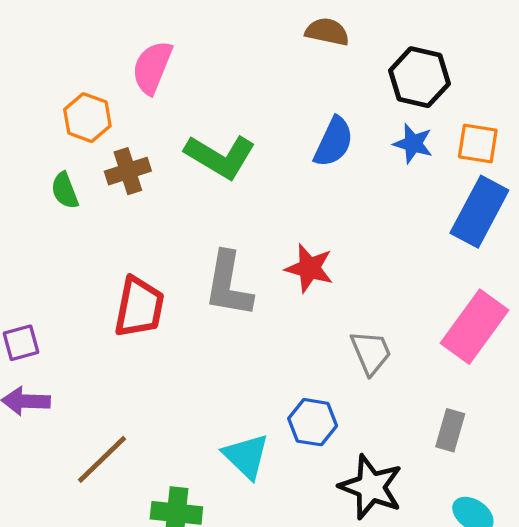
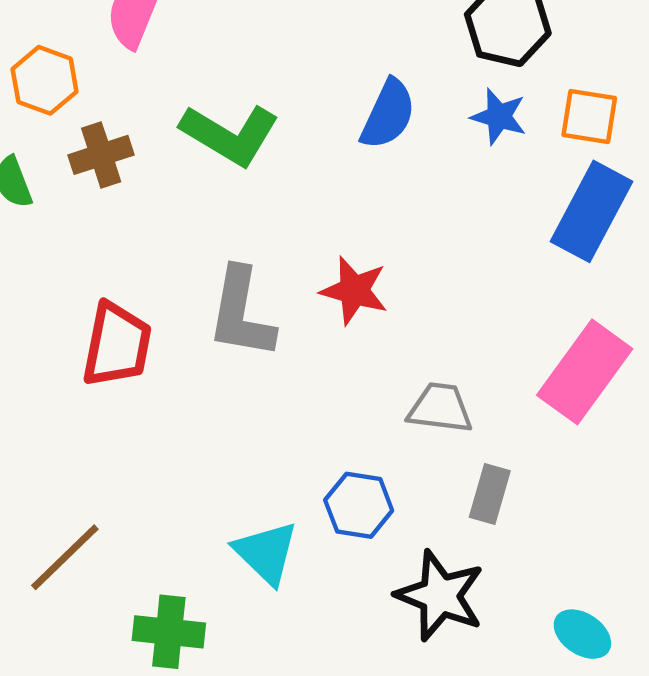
gray trapezoid: (371, 352) -> (440, 408), turned -60
gray rectangle: (450, 430) -> (490, 494), moved

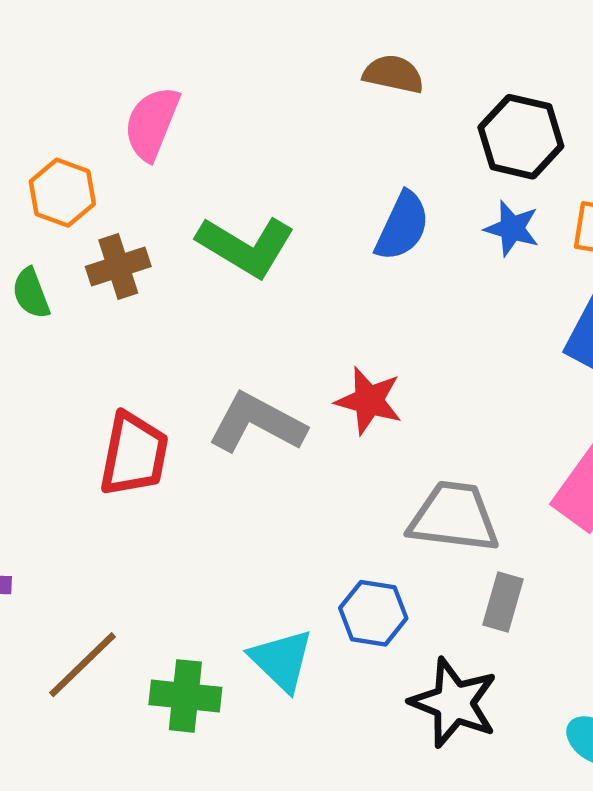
gray L-shape: (241, 313) -> (257, 423), turned 108
gray trapezoid: (440, 408) -> (454, 517), size x1.4
green cross: (169, 632) -> (185, 696), moved

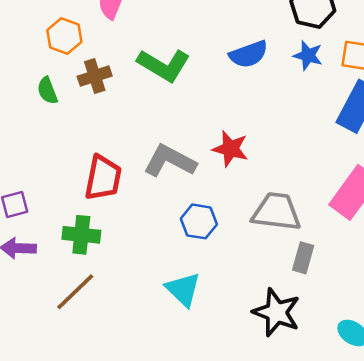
blue semicircle: (402, 226) -> (249, 54), turned 45
blue hexagon: (373, 613) -> (199, 221), moved
green cross: (185, 696) -> (81, 235), moved

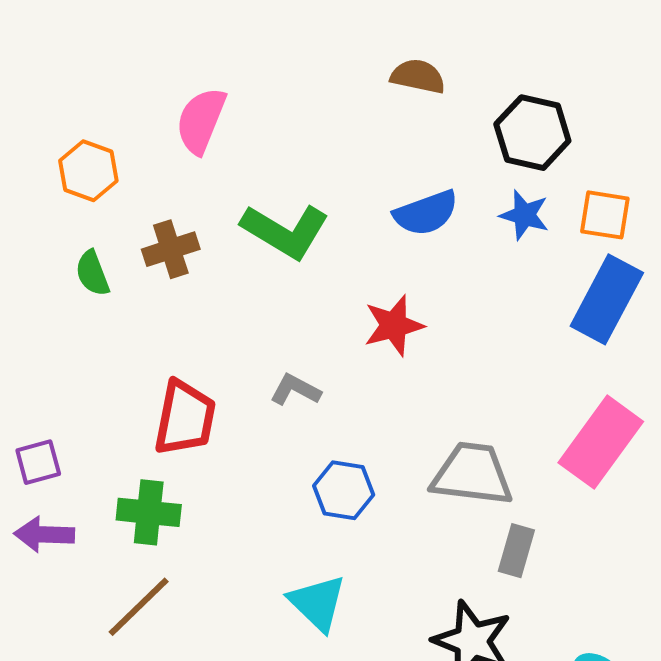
orange hexagon: (64, 36) -> (88, 171), moved
red star: (230, 149) -> (394, 325), moved, turned -30
gray L-shape: (170, 161) -> (295, 390), size x0.6

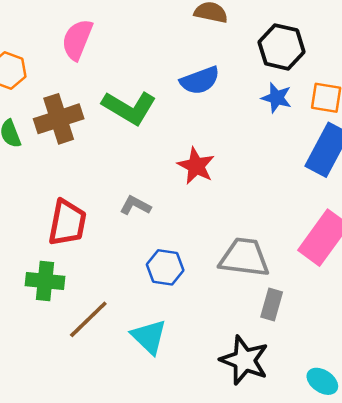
blue semicircle: (426, 213) -> (200, 80), moved
brown cross: (171, 249) -> (59, 119), size x1.4
red star: (394, 325) -> (196, 166), turned -30
brown line: (139, 607) -> (88, 319), moved

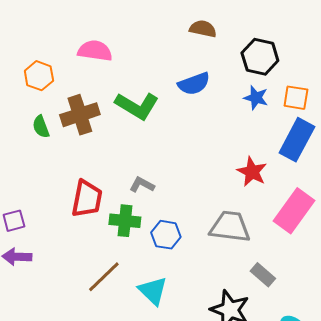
pink semicircle: (77, 40) -> (95, 51), turned 76
red star: (196, 166) -> (252, 172), moved
green cross: (45, 281) -> (125, 221), moved
gray rectangle: (272, 305) -> (263, 275), moved, turned -65

